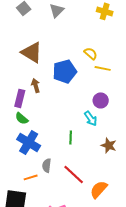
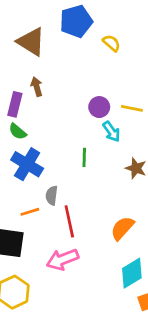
yellow line: (103, 68) -> (132, 108), moved
blue pentagon: (65, 71) -> (76, 21), moved
purple circle: (101, 100) -> (99, 107), moved
red line: (74, 174) -> (69, 221), moved, turned 35

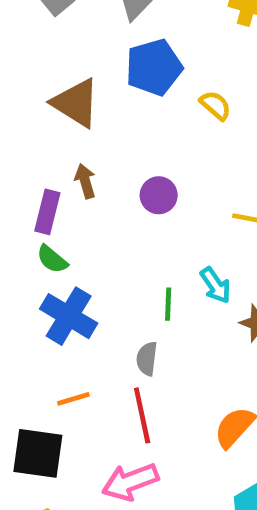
purple circle: (99, 107) -> (159, 195), moved
cyan arrow: (111, 132) -> (215, 285), moved
gray semicircle: (52, 195) -> (147, 359), moved

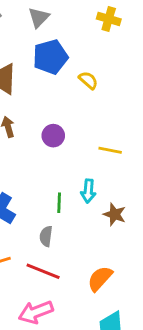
cyan arrow: (215, 285) -> (88, 191), turned 40
red line: (142, 415) -> (43, 271), turned -56

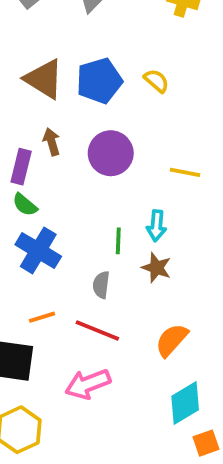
blue pentagon: (50, 57) -> (99, 81), moved
purple circle: (53, 136) -> (111, 153), size x1.5
brown star: (115, 214) -> (156, 268), moved

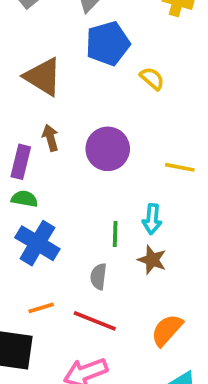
blue pentagon: (99, 81) -> (108, 43), moved
green semicircle: (25, 205) -> (24, 199), turned 150

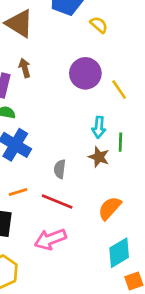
purple circle: (108, 149) -> (85, 73), moved
yellow line: (180, 167) -> (119, 90), turned 45
green line: (115, 234) -> (120, 142), moved

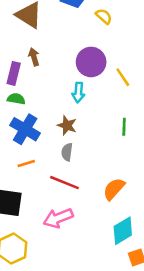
cyan arrow: (99, 127) -> (78, 92), moved
brown star: (99, 157) -> (67, 125), moved
orange line: (18, 192) -> (26, 163), moved

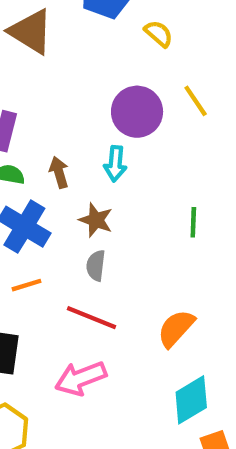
brown arrow: (34, 57) -> (59, 172), moved
yellow line: (123, 77) -> (196, 101), moved

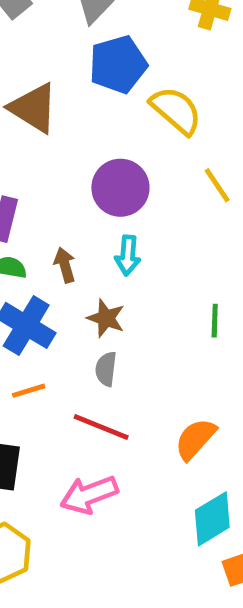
yellow semicircle: (159, 34) -> (176, 110), size x1.6
purple circle: (137, 112) -> (120, 188), moved

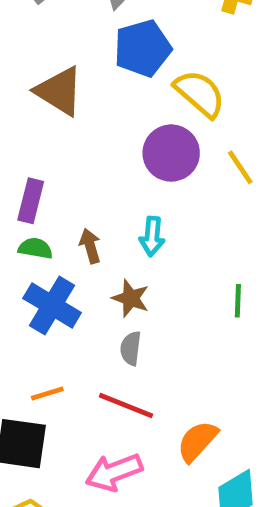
purple circle: (120, 188) -> (171, 153), moved
orange line: (29, 391) -> (47, 394), moved
orange semicircle: (195, 439) -> (197, 441), moved

